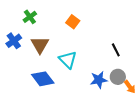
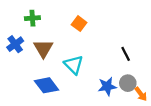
green cross: (30, 17) -> (32, 18), turned 32

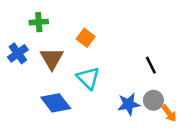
orange square: (79, 24) -> (86, 38), moved

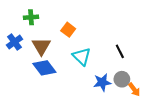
cyan triangle: (88, 78) -> (82, 57), moved
blue diamond: (56, 103) -> (44, 68), moved

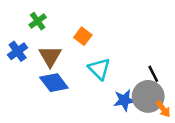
green cross: (31, 17) -> (38, 21), turned -32
black line: (120, 51) -> (153, 74), moved
gray circle: (122, 79) -> (148, 96), size x1.6

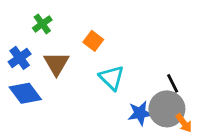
blue diamond: (54, 83) -> (25, 93), moved

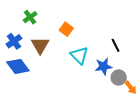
black line: (173, 83) -> (116, 45), moved
gray circle: (167, 109) -> (119, 78), size x0.6
blue star: (140, 113) -> (104, 66), moved

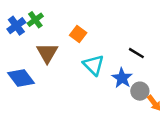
blue cross: (14, 41) -> (16, 26), moved
black line: (116, 45) -> (136, 53), turned -32
blue star: (104, 66) -> (122, 78), turned -30

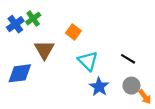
black line: (136, 53) -> (128, 59), moved
blue diamond: (21, 78) -> (20, 73), turned -60
blue star: (122, 78) -> (99, 87), moved

